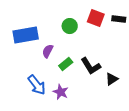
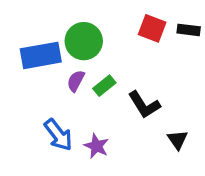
green circle: (70, 26) -> (84, 41), moved, size x1.5
green rectangle: (66, 64) -> (104, 86), moved
black triangle: (112, 79) -> (178, 140), moved, turned -32

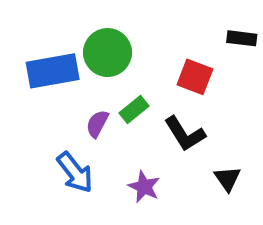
red square: (152, 28) -> (195, 77), moved
purple semicircle: (76, 81) -> (97, 124), moved
purple star: (96, 146) -> (144, 187), moved

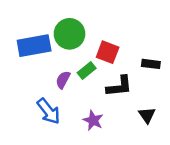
black rectangle: (242, 38) -> (151, 64), moved
red square: (195, 77) -> (108, 52), moved
black L-shape: (185, 134) -> (119, 86), turned -64

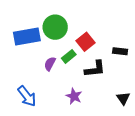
red square: (108, 52) -> (86, 42), turned 30
blue arrow: (49, 111) -> (27, 96), moved
black triangle: (147, 115) -> (123, 98), moved

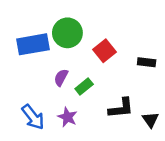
green rectangle: (69, 56) -> (84, 86), moved
black L-shape: (95, 69) -> (121, 108), moved
purple star: (74, 96) -> (67, 117), moved

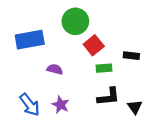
green circle: (67, 33) -> (75, 21), moved
purple semicircle: (61, 78) -> (55, 69), turned 77
green rectangle: (84, 86) -> (104, 68), moved, turned 35

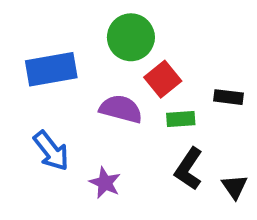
purple semicircle: (55, 69) -> (121, 109), moved, size x1.5
black L-shape: (108, 97) -> (189, 169), turned 130
blue arrow: (30, 105) -> (51, 151), moved

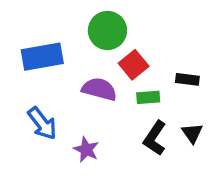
black triangle: (234, 187) -> (192, 133), moved

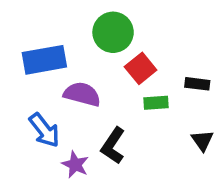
purple semicircle: (99, 89) -> (82, 94), moved
black L-shape: (155, 138) -> (113, 146), moved
purple star: (86, 150) -> (75, 165), moved

